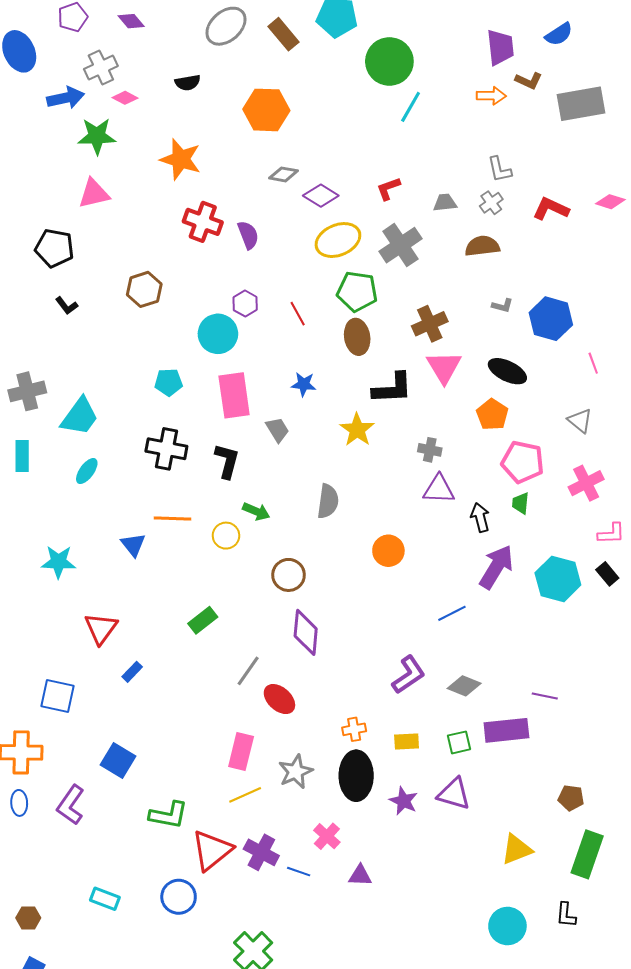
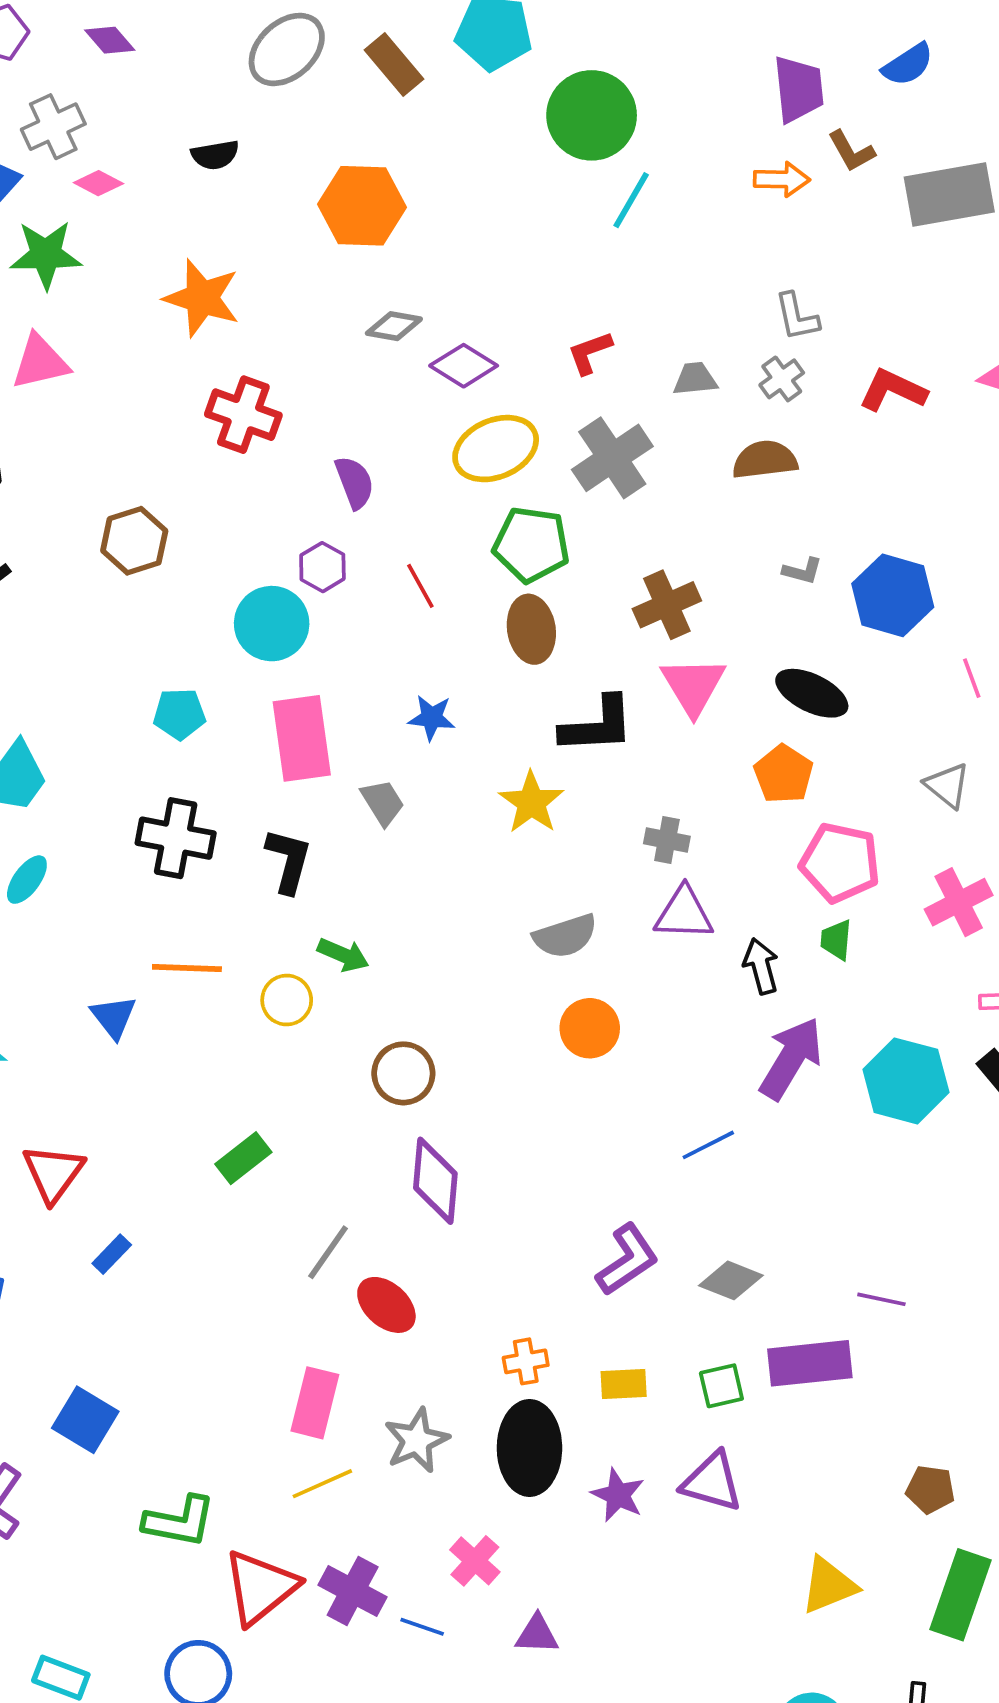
brown L-shape: (529, 81) -> (851, 151), turned 36
purple semicircle: (248, 235) -> (354, 482), moved
gray semicircle: (328, 501) -> (565, 936), moved, turned 64

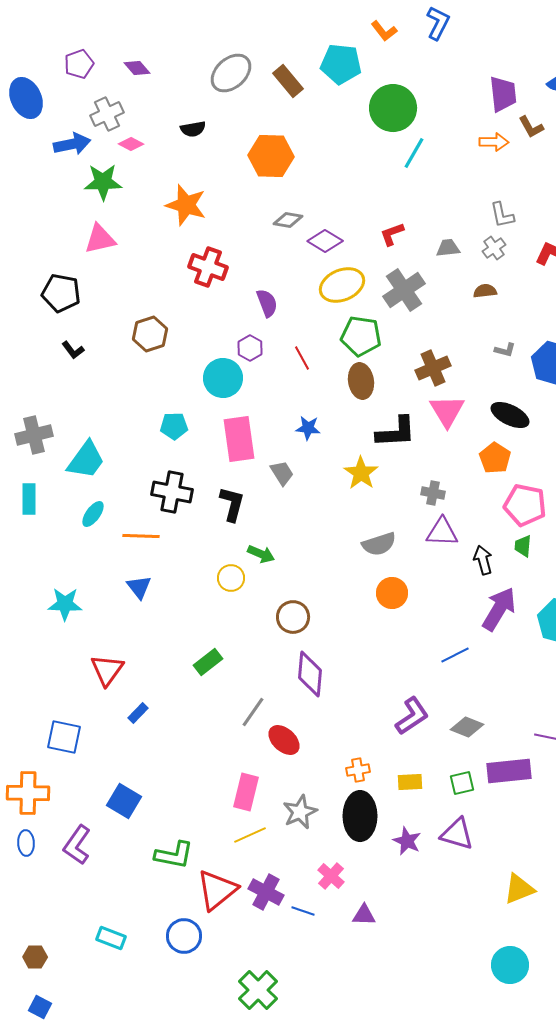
brown semicircle: (765, 460) -> (485, 291), size x0.7
orange line: (187, 968) -> (141, 536), moved

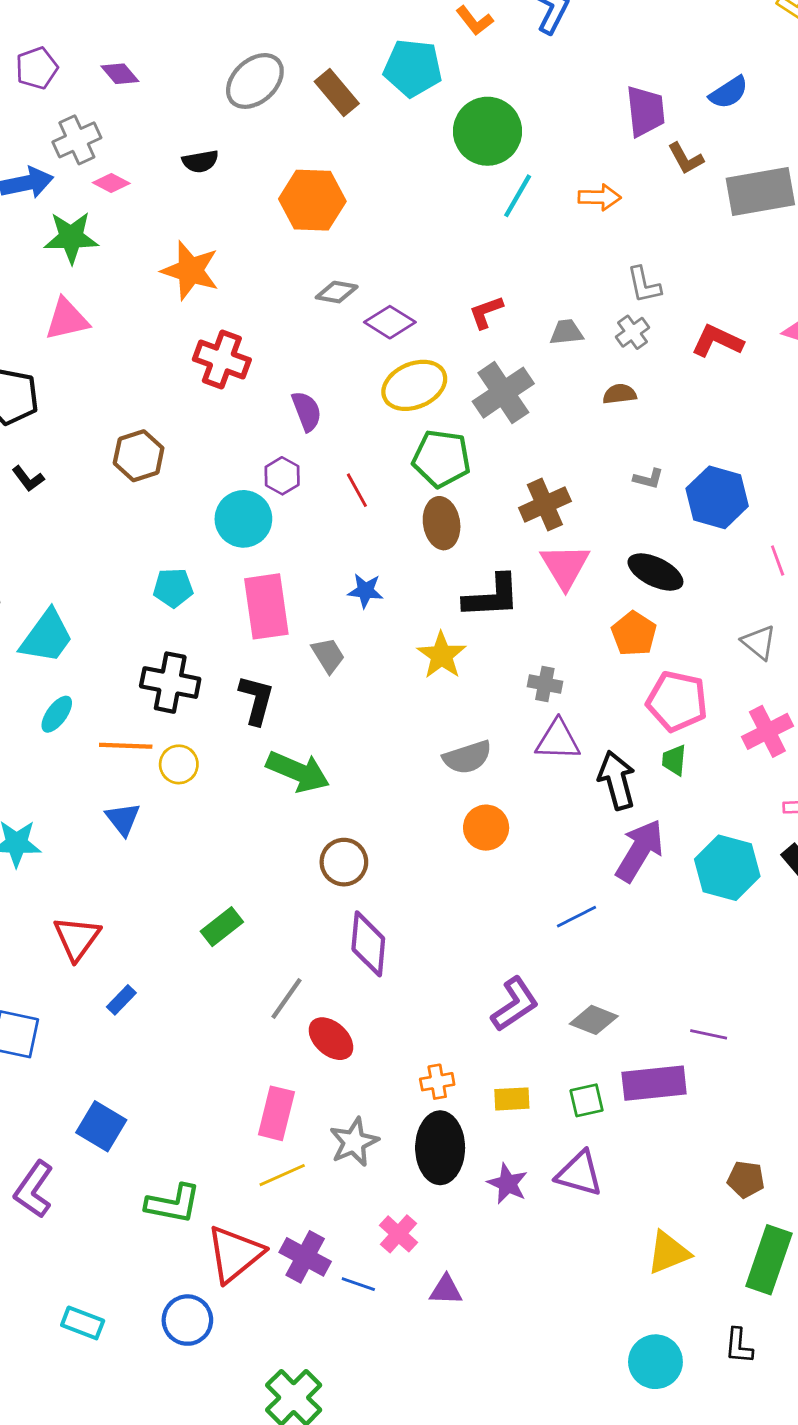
orange arrow: (494, 142) -> (599, 197), moved
green arrow: (261, 554) -> (298, 772), size x1.6
black arrow: (483, 560) -> (617, 780), size x1.4
yellow circle: (231, 578) -> (179, 764), moved

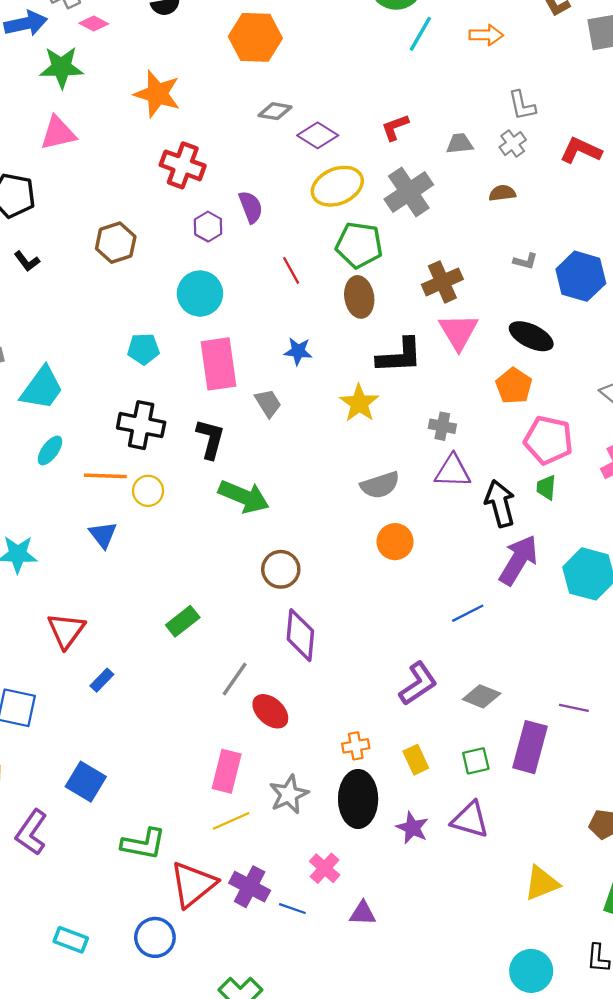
purple hexagon: (282, 476) -> (208, 227), moved
purple rectangle: (654, 1083) -> (530, 747), turned -69
yellow rectangle: (512, 1099) -> (416, 760), turned 68

